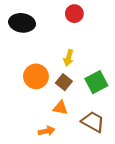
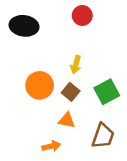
brown trapezoid: (93, 122) -> (103, 136), turned 80

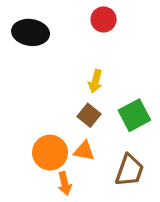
orange circle: (40, 85) -> (50, 153), moved
orange arrow: (51, 146) -> (65, 183), turned 90

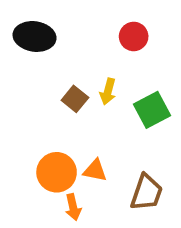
red circle: (104, 19) -> (134, 36), moved
brown square: (89, 115) -> (75, 99), moved
green square: (134, 115) -> (152, 110), moved

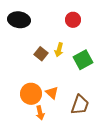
orange triangle: (95, 170) -> (52, 93), turned 32

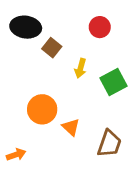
brown square: (41, 54) -> (52, 48), moved
orange circle: (31, 94) -> (42, 109), moved
orange arrow: (40, 113) -> (16, 155), moved, turned -96

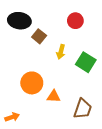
green square: (113, 82) -> (86, 62), turned -30
orange triangle: (71, 127) -> (54, 96), turned -40

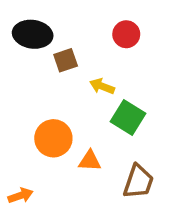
brown square: (39, 36) -> (66, 60), turned 32
yellow arrow: (61, 52) -> (102, 86), turned 96
green square: (86, 62) -> (128, 117), moved

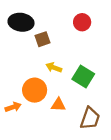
yellow arrow: (102, 86) -> (54, 67), moved
orange arrow: (20, 196) -> (13, 107), moved

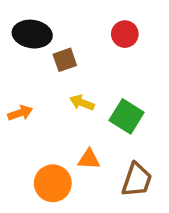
orange circle: (35, 90) -> (53, 183), moved
orange arrow: (13, 107) -> (20, 113), moved

